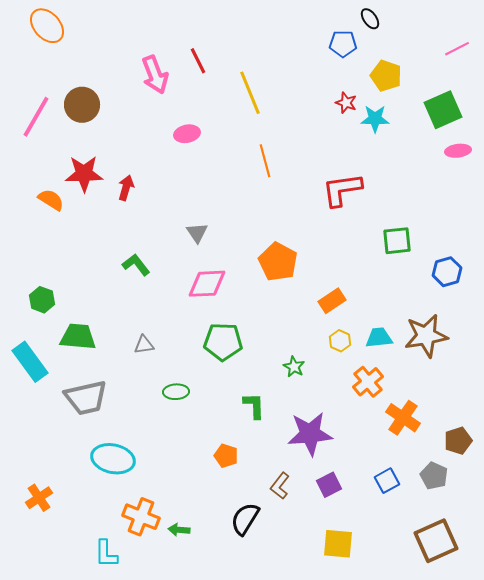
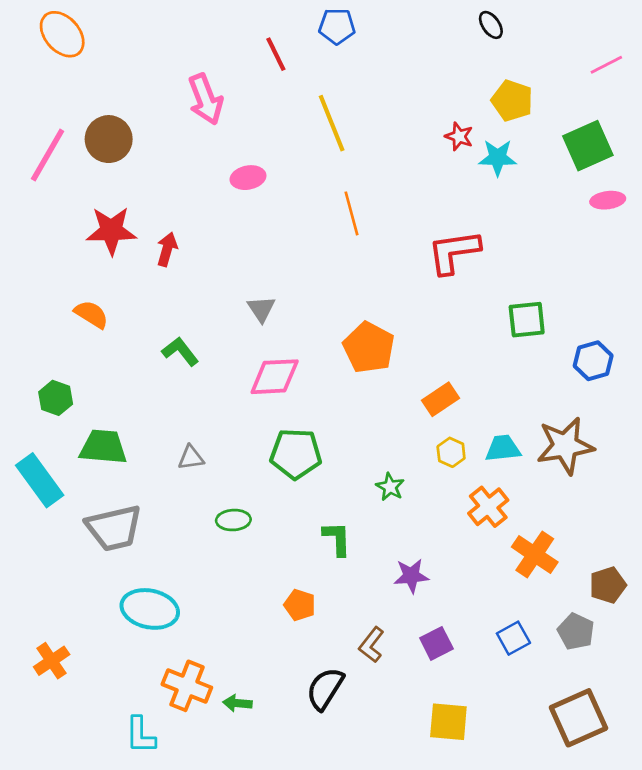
blue pentagon: (343, 44) -> (337, 26), moved
red line: (198, 61) -> (276, 54), moved
orange semicircle: (51, 200) -> (91, 314), moved
purple star: (310, 434) -> (411, 576), size x0.6

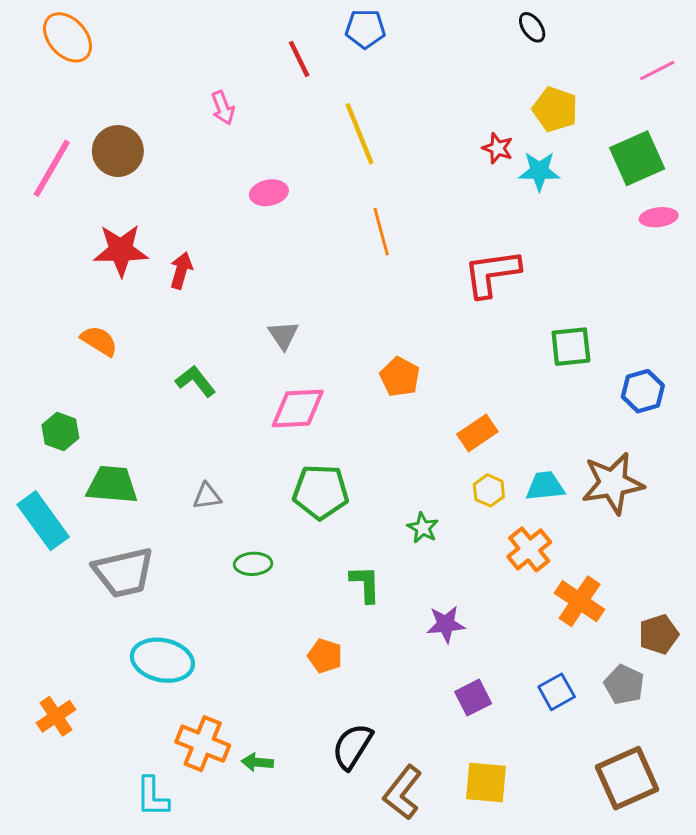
pink arrow: (206, 99) -> (223, 108), size x0.6
orange pentagon: (369, 347) -> (400, 377), size x0.7
brown L-shape: (371, 645) -> (403, 793), moved, size x1.4

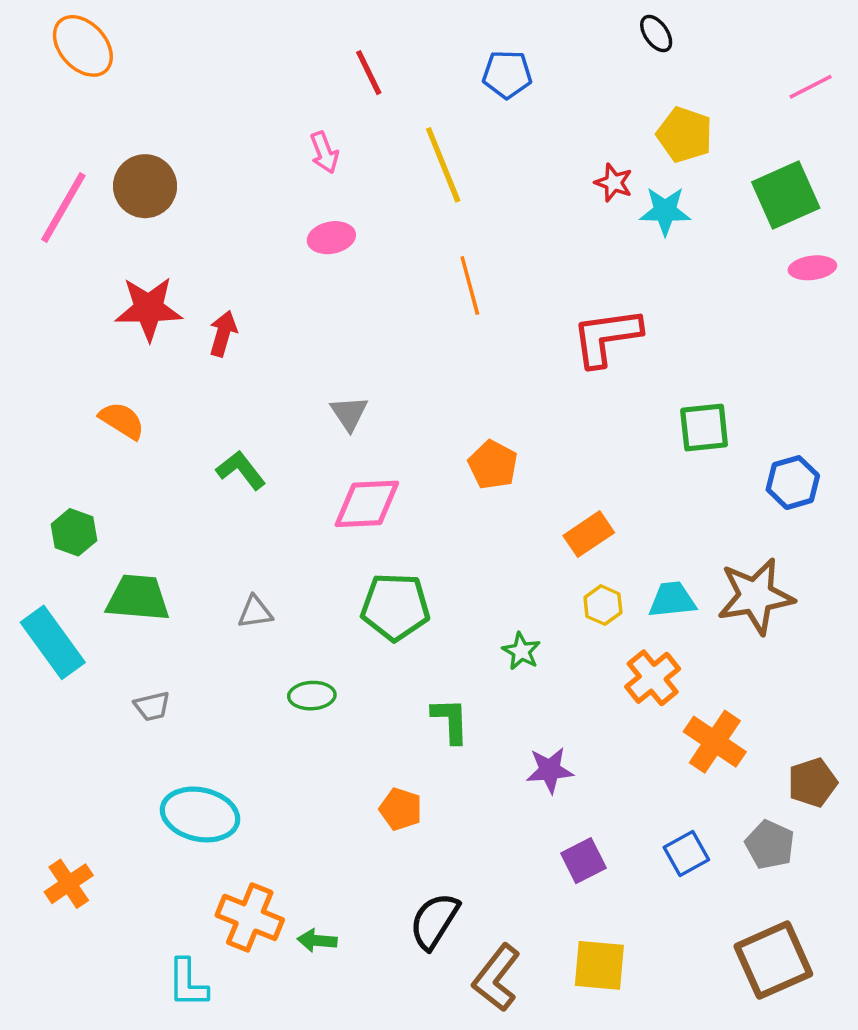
blue pentagon: (365, 29) -> (507, 74), moved
pink arrow: (223, 108) -> (324, 152), moved
gray trapezoid: (124, 572) -> (152, 706), size x0.5

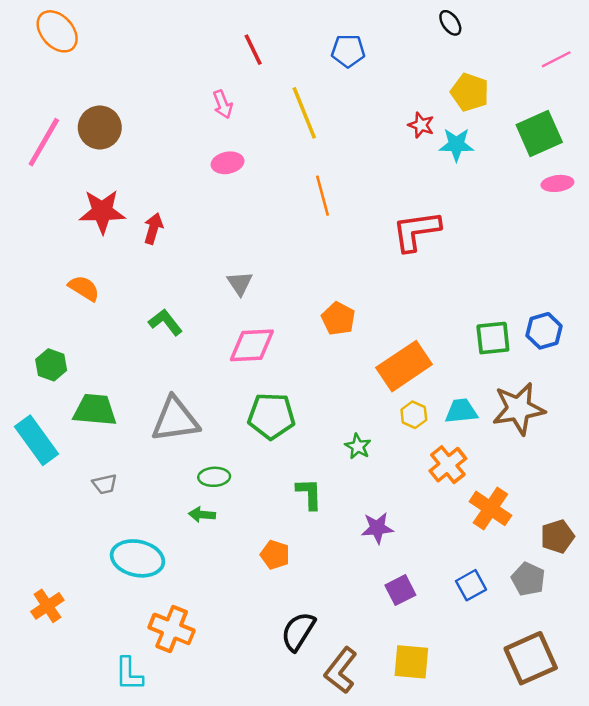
green square: (704, 428) -> (493, 338), moved
orange rectangle: (589, 534) -> (404, 366), size x1.6
gray triangle: (255, 612) -> (175, 420), size x2.0
green arrow: (317, 940) -> (202, 515), moved

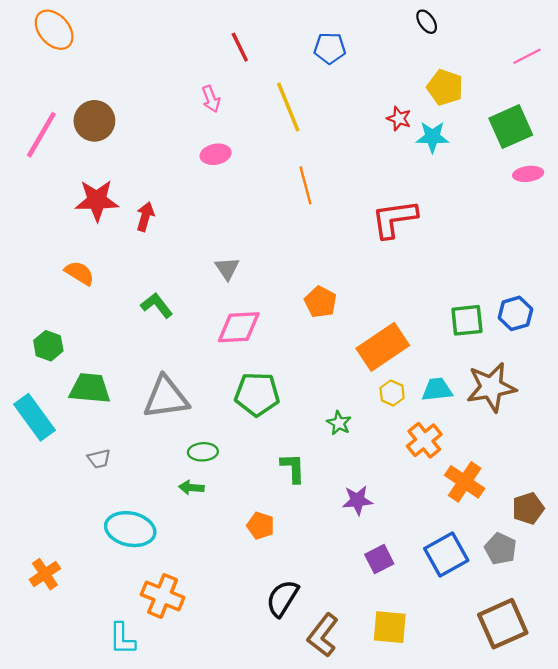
blue square: (471, 585) -> (446, 554), size x1.5

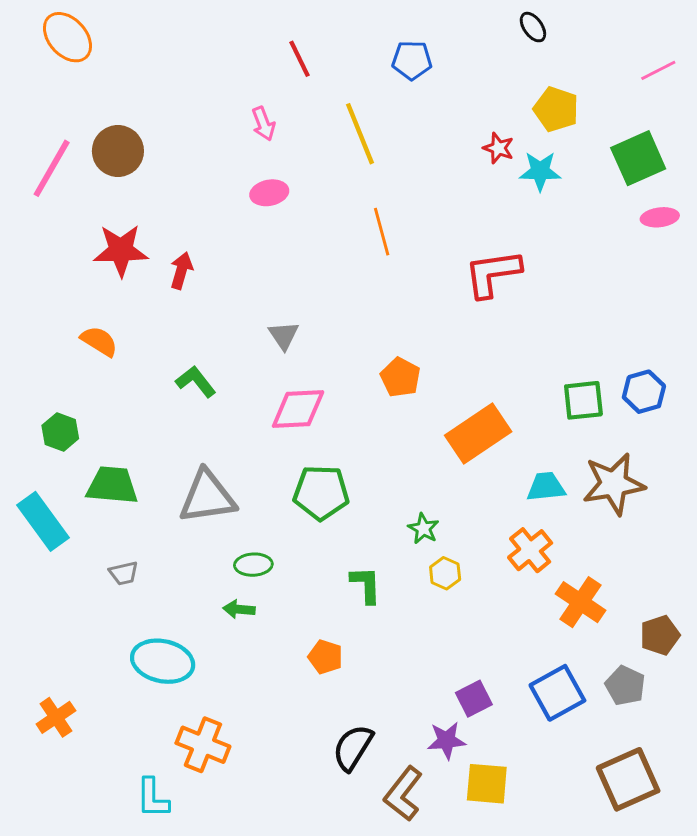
yellow hexagon: (392, 393) -> (445, 573), moved
purple star: (357, 500) -> (446, 740), moved

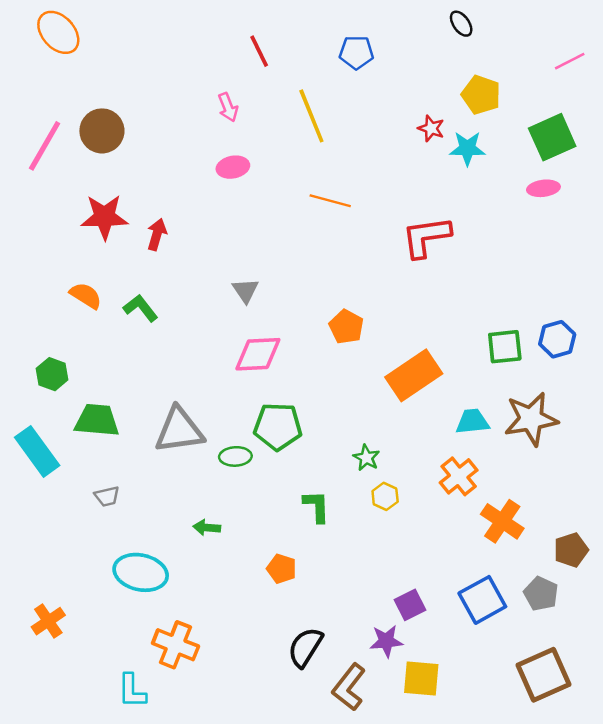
pink ellipse: (660, 217) -> (543, 188), moved
orange line: (382, 232) -> (330, 201), turned -60
green L-shape: (196, 382) -> (141, 308), moved
green ellipse: (253, 565) -> (235, 456), moved

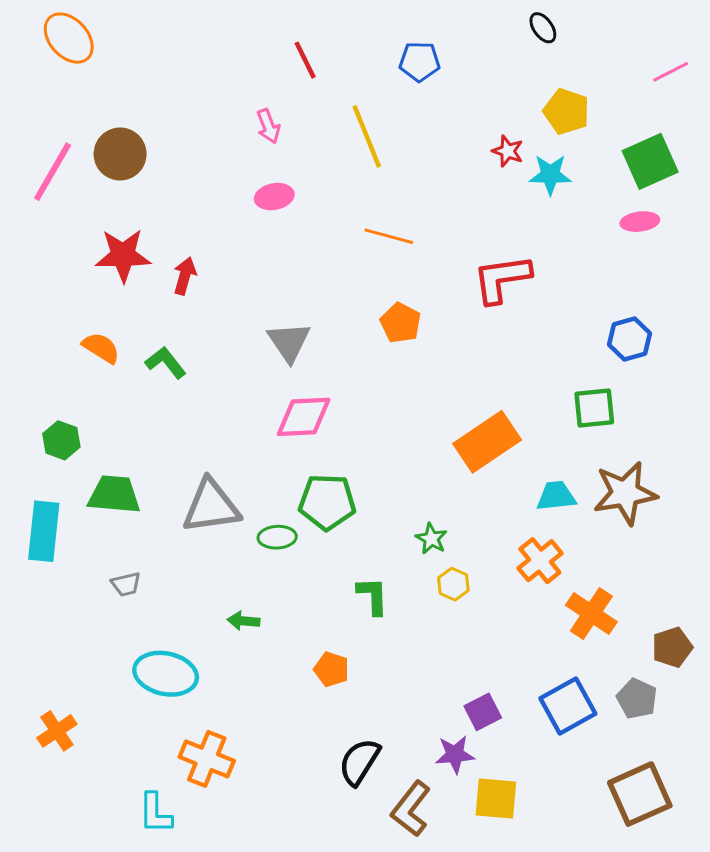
gray triangle: (245, 291) -> (289, 342), size x1.4
orange pentagon: (346, 327) -> (401, 323), moved
blue hexagon: (557, 339) -> (630, 339), moved
cyan rectangle: (37, 451) -> (44, 531), turned 42

